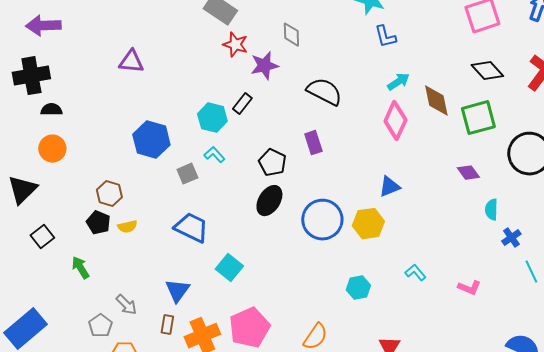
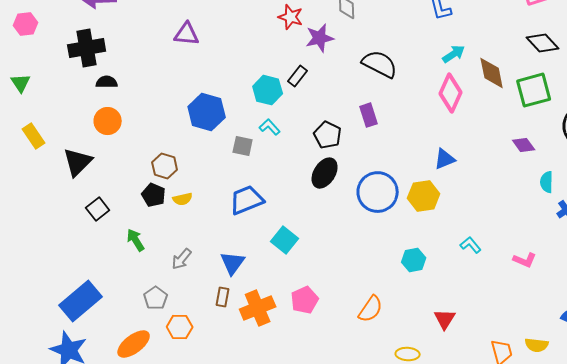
gray square: (187, 174) -> (243, 146), turned 35
blue trapezoid: (191, 228) -> (247, 200), turned -48
gray arrow: (126, 305) -> (182, 259), moved, turned 85
pink pentagon: (249, 328) -> (305, 300), size x0.7

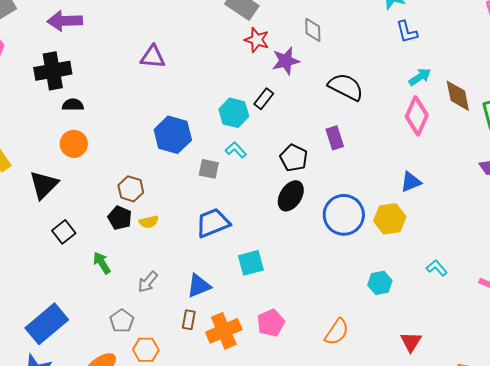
cyan square: (285, 240) -> (251, 263), turned 36
blue triangle: (233, 263) -> (199, 286), turned 32

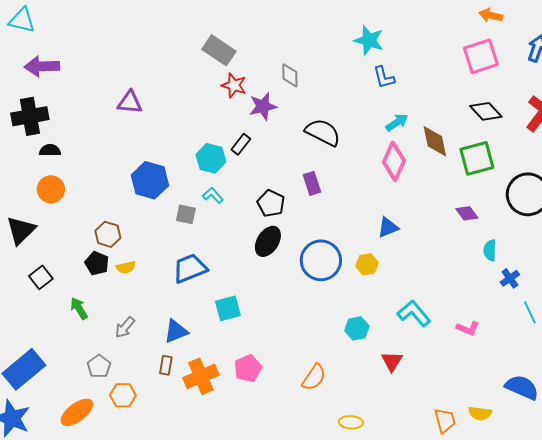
yellow hexagon: (390, 219) -> (367, 264), size x0.7
cyan L-shape: (437, 268) -> (414, 313), size x1.6
red triangle: (411, 342) -> (392, 361), moved

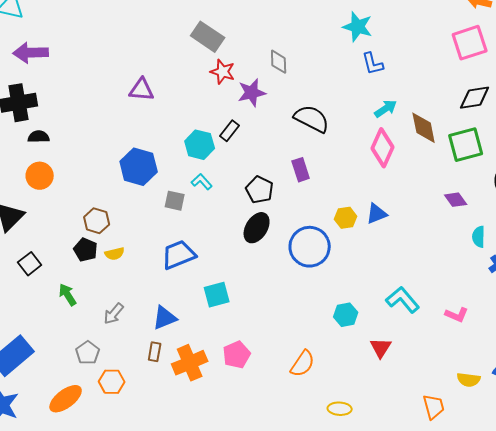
purple triangle: (130, 102) -> (142, 90), moved
black diamond: (486, 111) -> (475, 98), turned -56
yellow hexagon: (367, 264) -> (346, 218), moved
yellow semicircle: (480, 413) -> (469, 380), moved

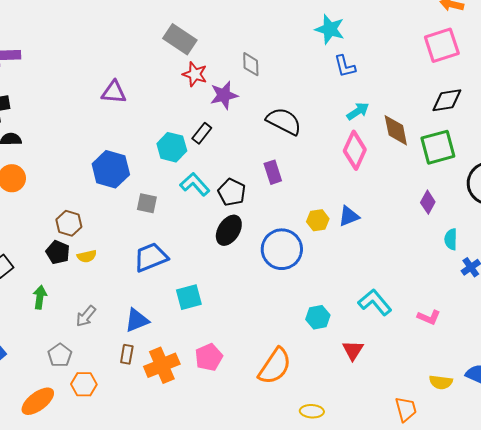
cyan L-shape: (202, 182) -> (195, 184), moved, size x1.4
purple diamond: (456, 200) -> (428, 202), turned 65
green arrow: (68, 295) -> (40, 297), turned 40
orange semicircle: (303, 364) -> (275, 366), size x1.4

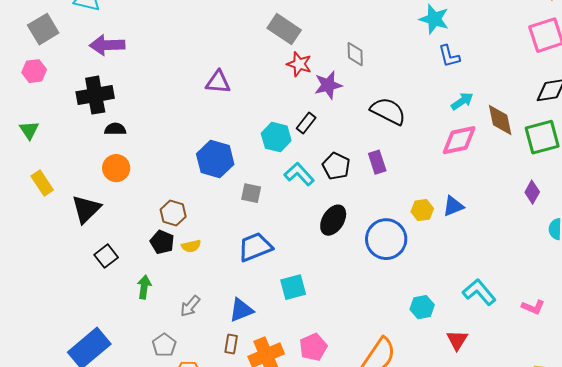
pink diamond: (355, 150) -> (459, 140), turned 54
black pentagon: (232, 192) -> (336, 166), moved

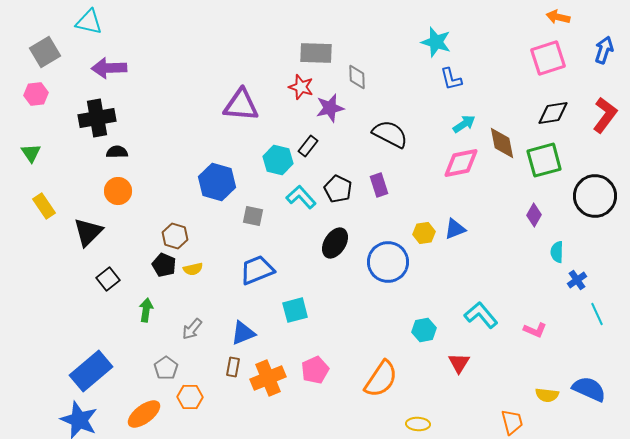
gray rectangle: (284, 29) -> (316, 53), moved, turned -32
purple triangle: (218, 82) -> (241, 105), moved, size x1.4

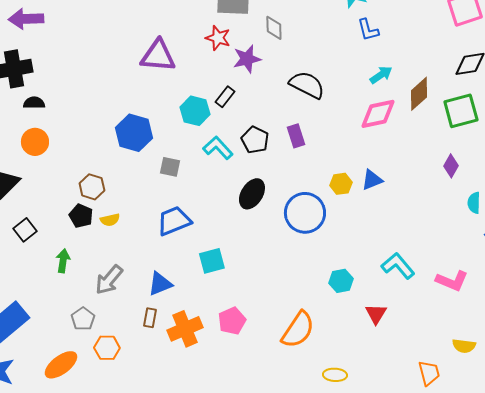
brown diamond: (502, 143) -> (419, 94), turned 60
gray arrow: (192, 329) -> (109, 280), size x1.4
pink L-shape: (535, 330) -> (452, 281), size x1.4

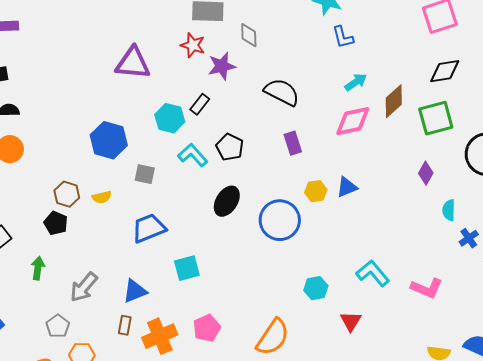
purple rectangle: (296, 136) -> (293, 143), moved
yellow semicircle: (110, 220) -> (102, 197), moved

